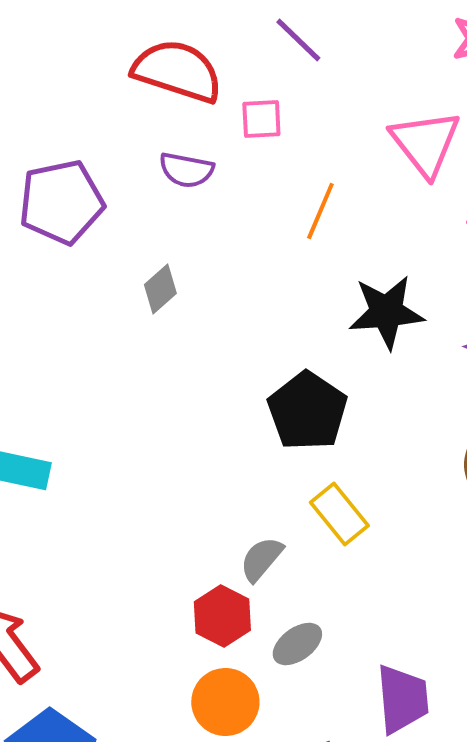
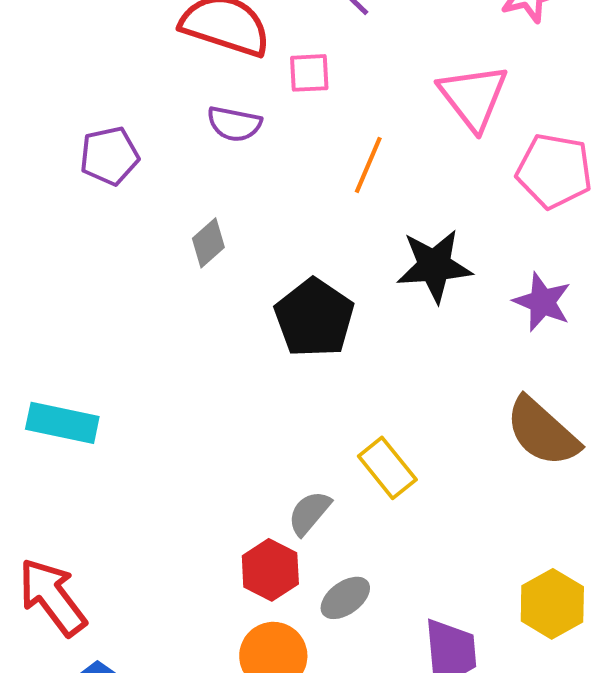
purple pentagon: (61, 202) -> (109, 156), size x0.7
black pentagon: (307, 411) -> (314, 318), moved

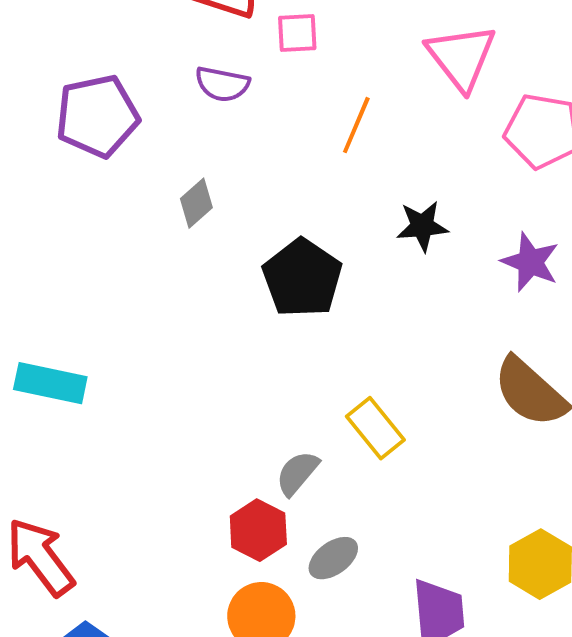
purple pentagon: (109, 156) -> (97, 116), size x1.4
black star: (434, 266) -> (422, 226), size x0.7

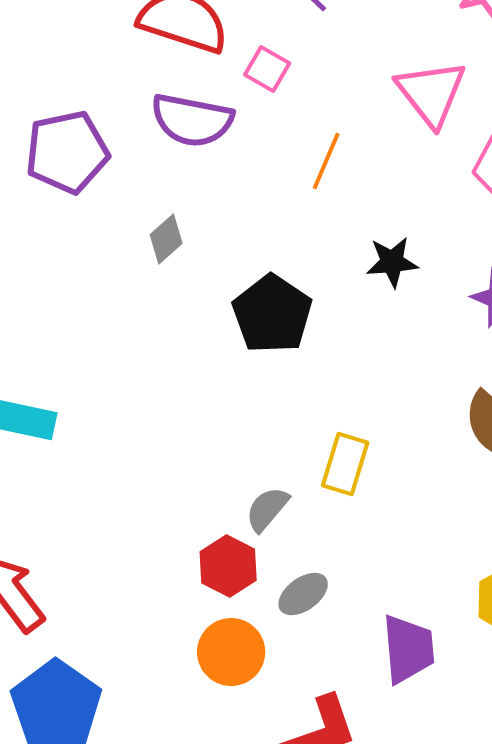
pink square: (297, 33) -> (267, 69), turned 33
purple semicircle: (222, 84) -> (192, 120), size x1.5
yellow rectangle: (375, 428) -> (345, 464), turned 56

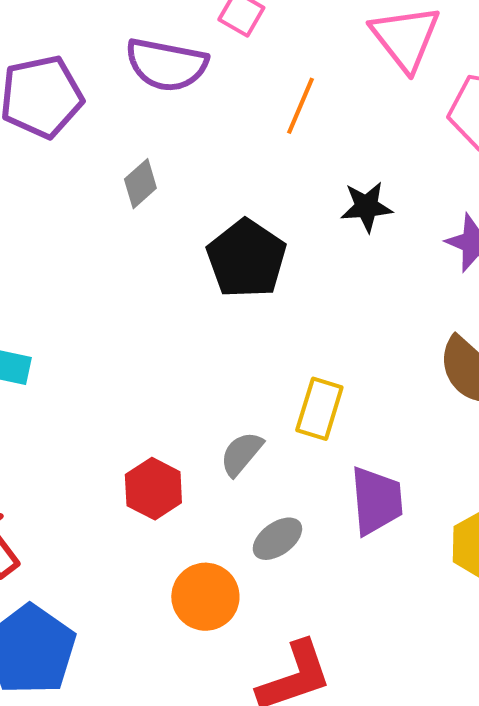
red hexagon: (228, 566) -> (153, 489), moved
purple trapezoid: (408, 649) -> (376, 501), moved

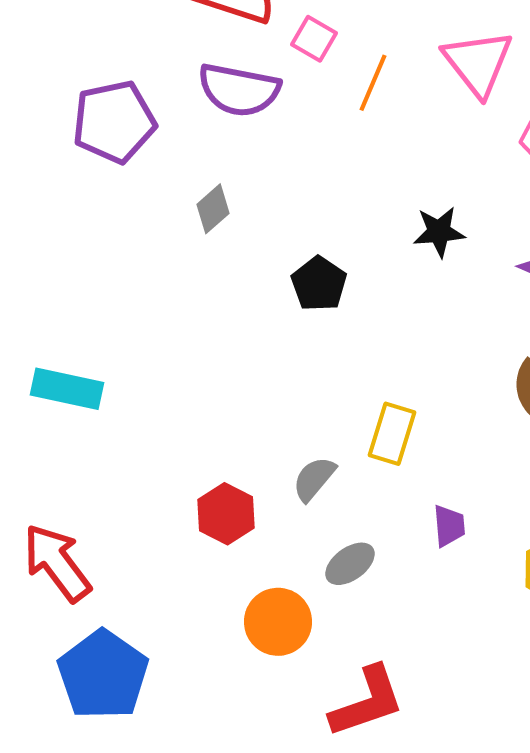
orange line: (300, 106) -> (373, 83), moved
black pentagon: (246, 259) -> (319, 284), size x0.7
purple trapezoid: (376, 501) -> (449, 526), size x0.6

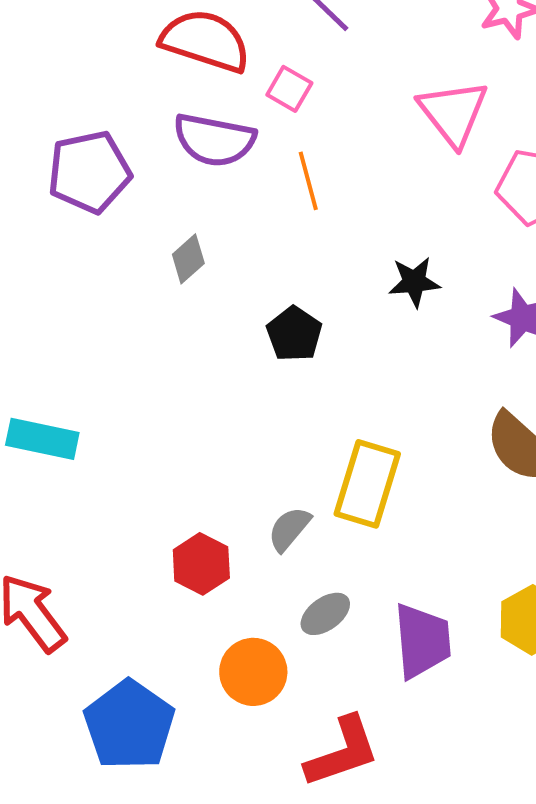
orange line: (373, 83) -> (308, 181), moved, turned -38
yellow rectangle: (392, 434) -> (367, 484), size x1.4
purple trapezoid: (449, 526) -> (422, 641), moved, size x1.8
blue pentagon: (103, 675) -> (129, 725), moved

